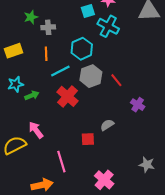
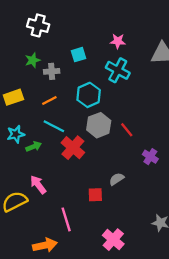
cyan square: (88, 11) -> (79, 55), moved
orange line: (46, 54) -> (49, 101), turned 64
cyan line: (60, 71) -> (54, 126), moved, turned 54

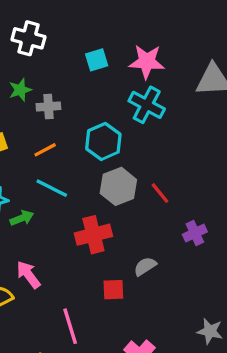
pink star: (118, 41) -> (147, 62), size x1.5
cyan square: (79, 55) -> (97, 60), moved
red cross: (73, 148) -> (93, 235), moved, turned 35
purple cross: (150, 157) -> (195, 233), turned 32

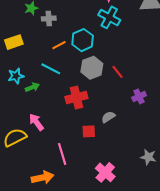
orange line: (45, 150) -> (59, 45), moved

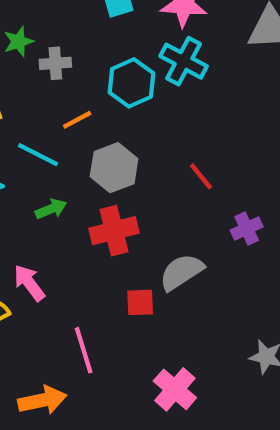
cyan hexagon: (83, 40) -> (131, 83), moved
gray hexagon: (92, 68) -> (114, 168), moved
cyan line: (51, 69) -> (38, 155), moved
green arrow: (32, 87) -> (51, 209), moved
gray semicircle: (108, 117) -> (181, 272), size x1.5

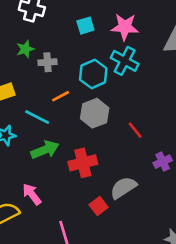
gray hexagon: (114, 168) -> (95, 113), moved
green arrow: (51, 209) -> (45, 150), size x1.5
red square: (140, 302) -> (99, 206), turned -36

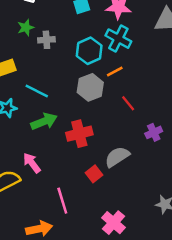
orange line: (61, 96) -> (115, 71), moved

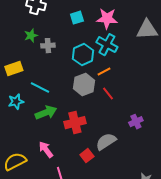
red line: (128, 103) -> (108, 94), moved
pink arrow: (32, 163) -> (46, 150), moved

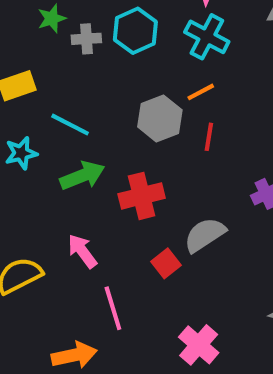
cyan hexagon: (83, 55) -> (135, 31), moved
red line: (108, 94) -> (209, 137), turned 48

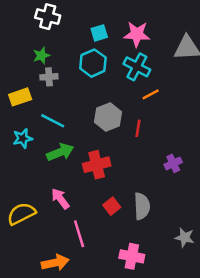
gray cross: (86, 39) -> (49, 77), moved
orange line: (201, 92) -> (151, 94), moved
gray semicircle: (205, 235) -> (142, 206), moved, turned 120
pink cross: (199, 345) -> (132, 256), turned -30

